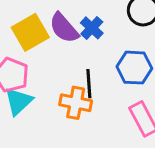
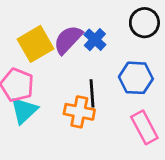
purple semicircle: (64, 28) -> (68, 40), turned 84

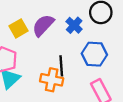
blue cross: (95, 40) -> (74, 25), moved
yellow square: (35, 44) -> (19, 28), size x0.7

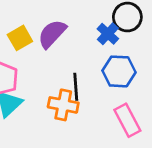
blue cross: (74, 25) -> (108, 34), moved

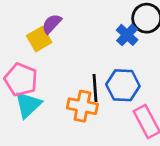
purple semicircle: (52, 34) -> (52, 24), moved, size x0.7
blue hexagon: (119, 71) -> (123, 85), moved

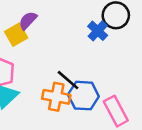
blue hexagon: (123, 85) -> (83, 96), moved
black line: (95, 88) -> (68, 80), turned -45

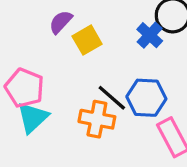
yellow square: (16, 35) -> (87, 40), moved
blue hexagon: (83, 96) -> (146, 98), moved

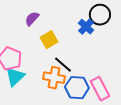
yellow square: (87, 40) -> (49, 40), moved
blue hexagon: (146, 98) -> (77, 88), moved

